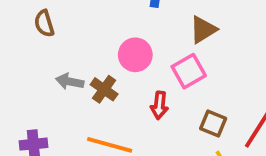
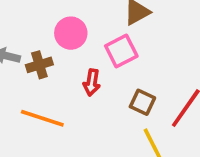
brown cross: (104, 89) -> (39, 65), turned 35

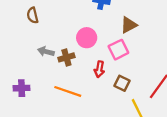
brown square: (142, 102) -> (122, 83), moved

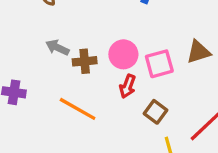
brown triangle: (129, 25) -> (198, 52), moved
pink circle: (87, 38) -> (123, 54), moved

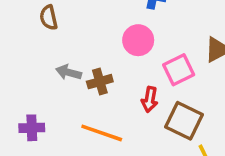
pink circle: (123, 54) -> (138, 40), moved
brown square: (156, 112) -> (184, 121), size x1.5

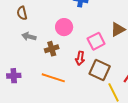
pink circle: (138, 40) -> (64, 27), moved
gray arrow: (69, 72) -> (29, 36), moved

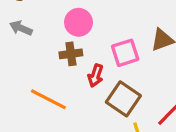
brown cross: (52, 49) -> (71, 54), moved

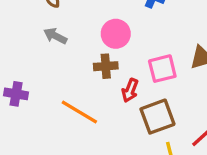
brown square: (123, 99) -> (157, 117), turned 32

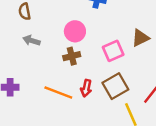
red arrow: (130, 90) -> (86, 88), moved

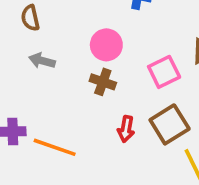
brown cross: (72, 56) -> (103, 82), turned 35
orange line: (58, 93) -> (55, 147), moved

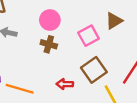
red arrow: (126, 129) -> (65, 84), moved, turned 84

